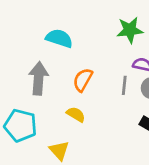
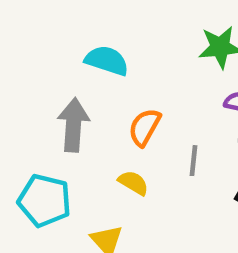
gray line: (124, 85) -> (193, 161), moved

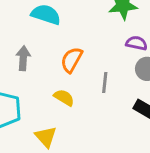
gray arrow: (73, 125) -> (23, 58), size x0.7

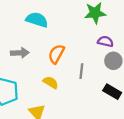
gray arrow: (23, 58) -> (20, 53), turned 84

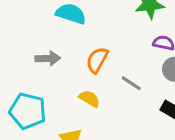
gray line: (81, 71) -> (131, 83), turned -63

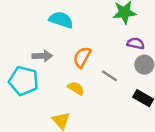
cyan pentagon: (28, 111) -> (24, 81), moved

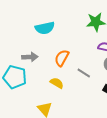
cyan semicircle: (61, 20) -> (45, 28), turned 150

